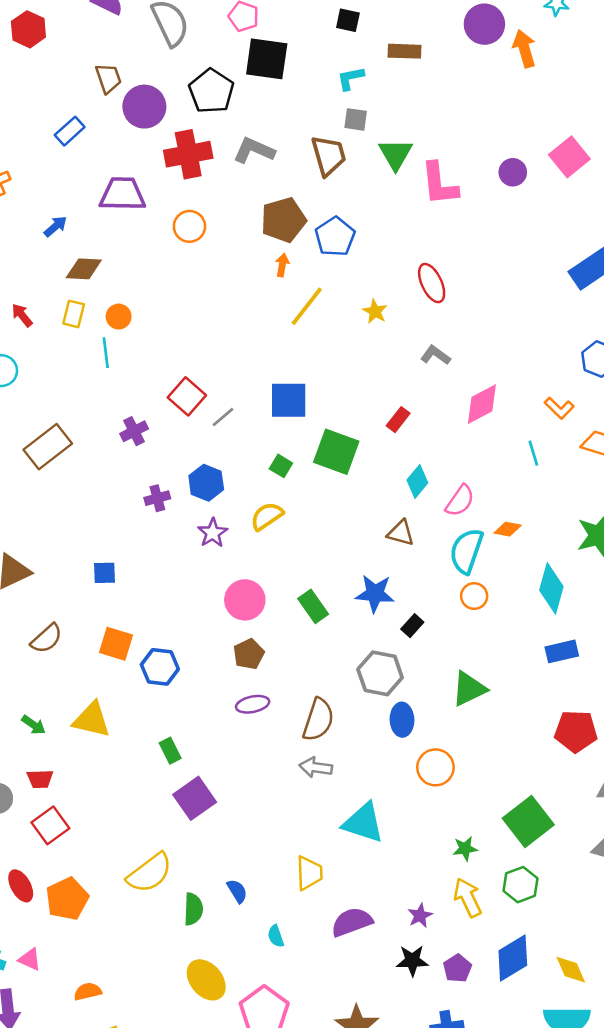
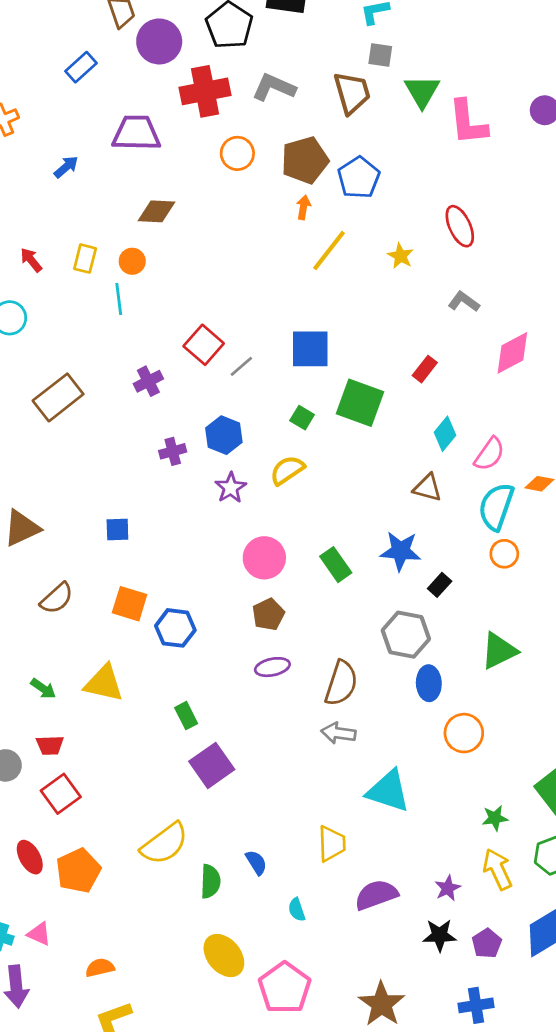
orange circle: (189, 226) -> (237, 153), moved
brown diamond: (84, 269) -> (156, 211), moved

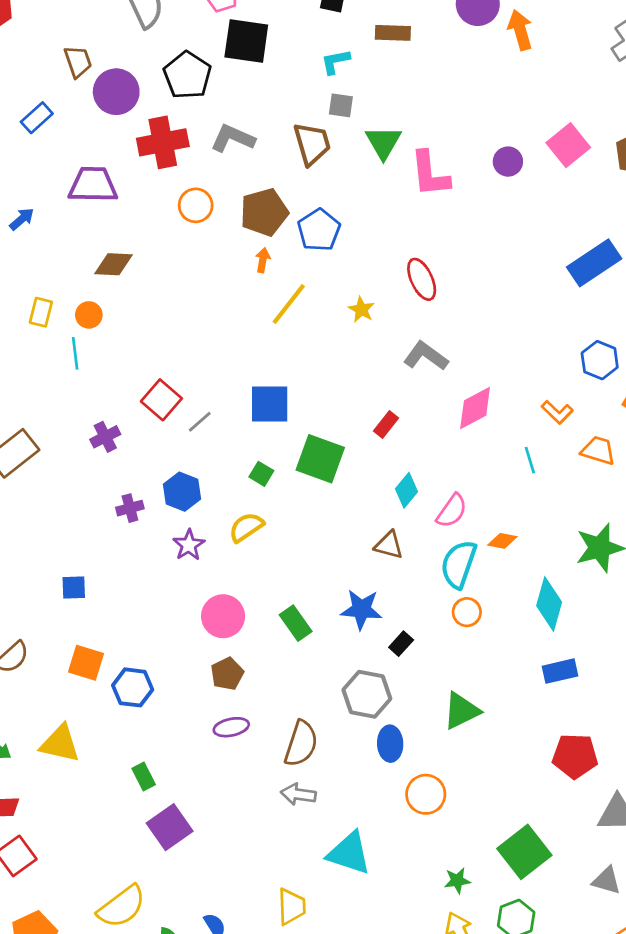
gray L-shape: (464, 302) -> (426, 356), size x1.4

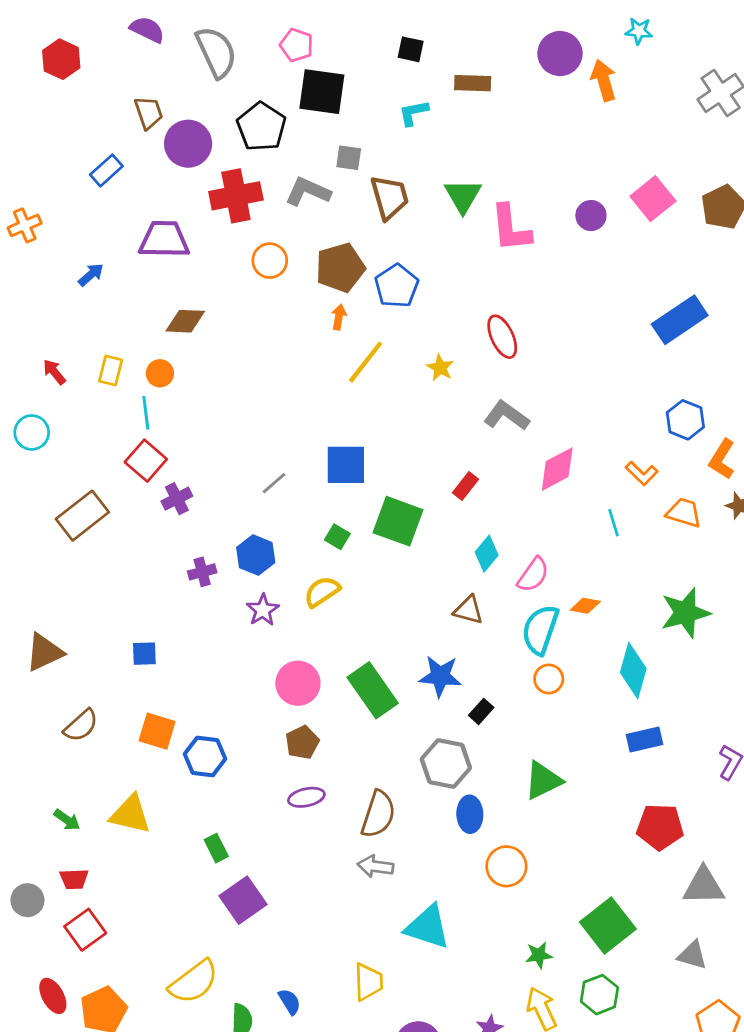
gray square: (341, 105) -> (349, 158), moved
red square: (161, 400) -> (146, 461), moved
green rectangle: (296, 623) -> (373, 690), size x1.5

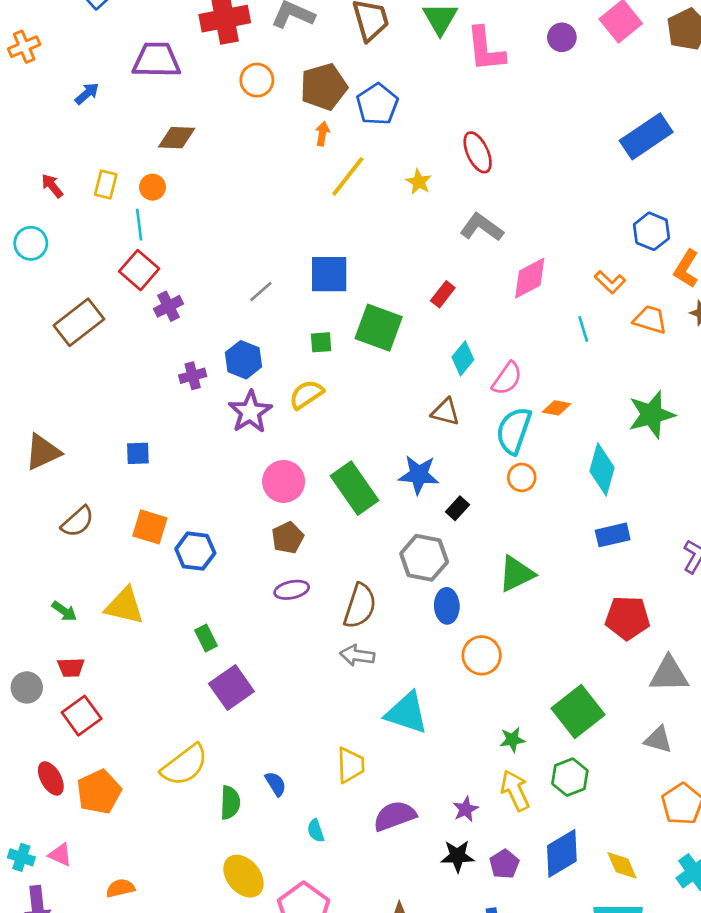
green square: (337, 537) -> (321, 342), turned -35
purple star: (263, 610) -> (250, 412), size x1.4

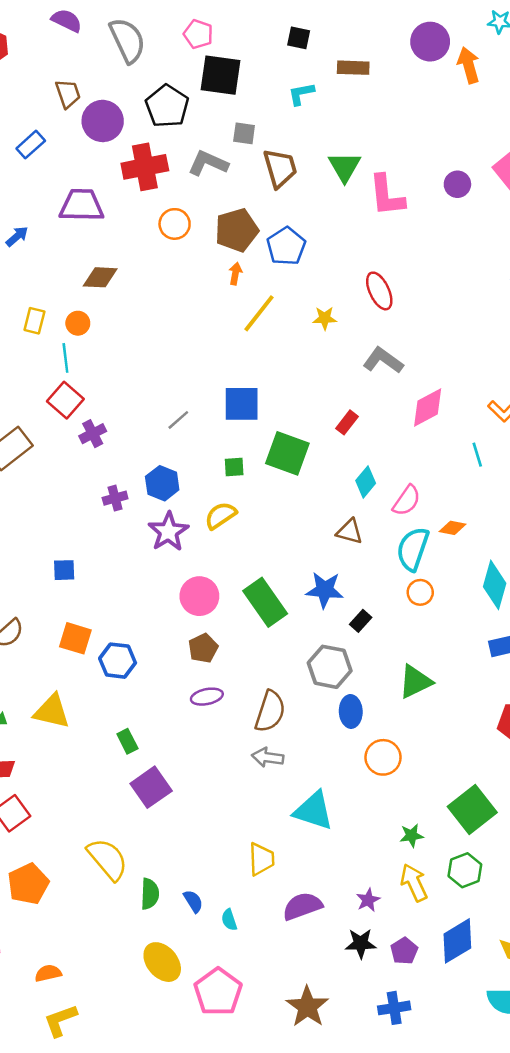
yellow star: (419, 182) -> (325, 318), turned -30
yellow semicircle: (185, 765) -> (108, 859), turned -93
blue semicircle: (276, 784) -> (193, 901), moved

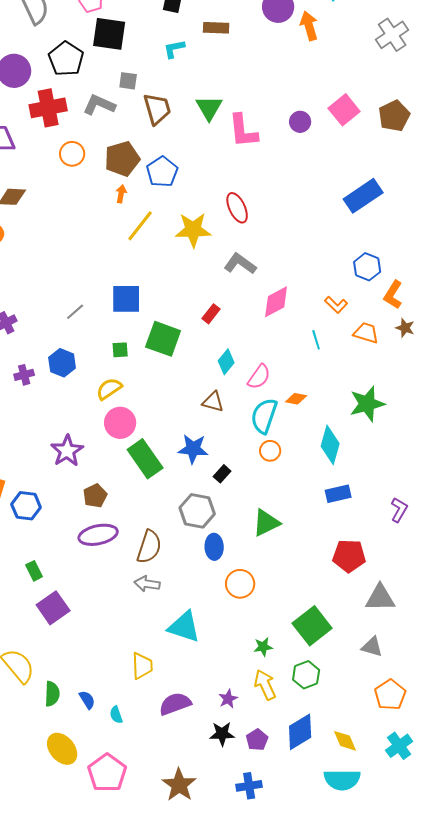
yellow star: (325, 318) -> (193, 230), size x1.8
purple star: (168, 532) -> (67, 451), moved
pink circle: (199, 596) -> (120, 423), moved
purple ellipse: (207, 697) -> (98, 535), size x1.5

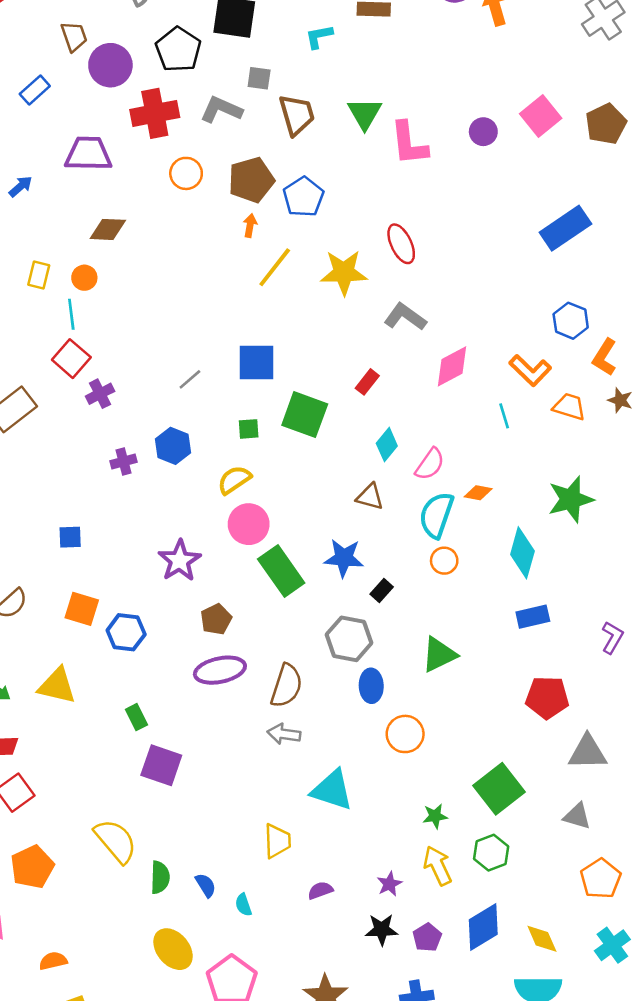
orange L-shape: (336, 305) -> (530, 370), size x1.4
purple square: (53, 608) -> (161, 765), turned -36
purple semicircle: (175, 704) -> (320, 890), size x0.6

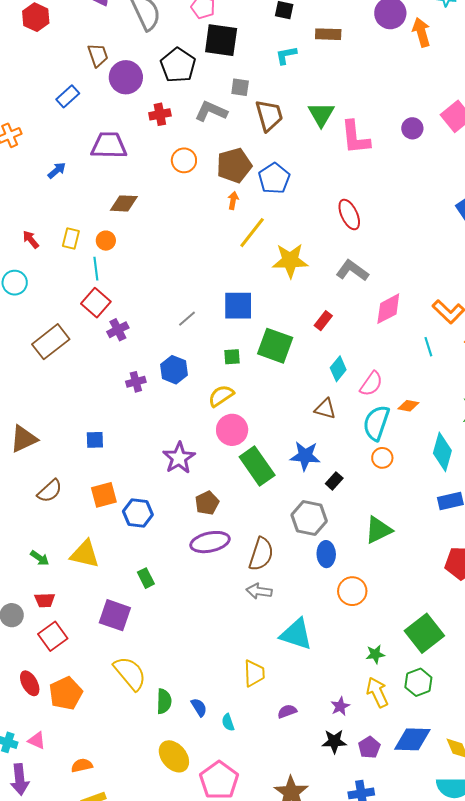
red cross: (155, 113) -> (160, 114), size x0.6
yellow star: (344, 272) -> (290, 261), moved
orange square: (82, 609) -> (104, 495), turned -32
purple square: (161, 765) -> (115, 615), moved
blue diamond: (483, 927) -> (412, 739), turned 33

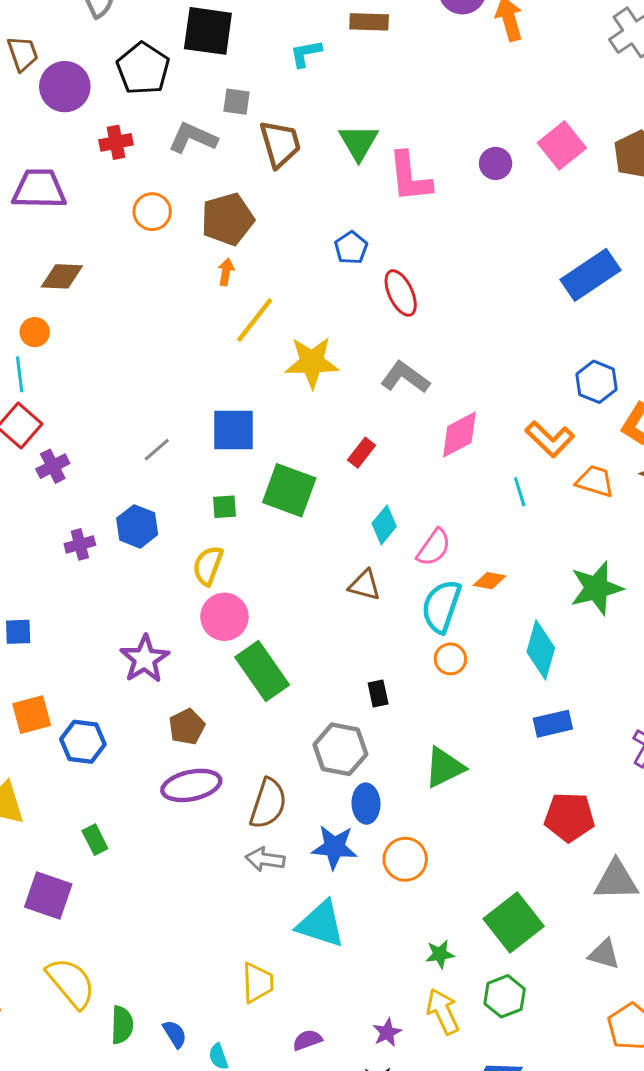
blue pentagon: (274, 178) -> (351, 248), moved, size x0.7
yellow semicircle: (221, 396) -> (208, 566), turned -36
blue star: (305, 456) -> (334, 847), moved
black rectangle: (334, 481) -> (378, 694), turned -54

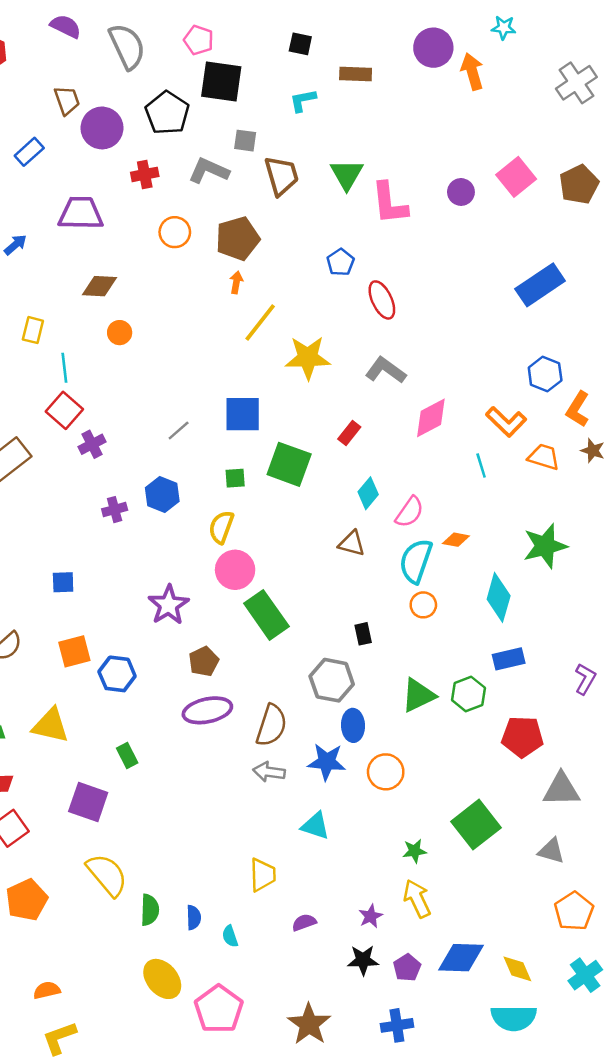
orange circle: (35, 332) -> (120, 333), moved
cyan triangle: (321, 924) -> (315, 826), size x0.7
green hexagon: (505, 996) -> (468, 694), moved
blue semicircle: (175, 1034) -> (194, 917), turned 30

